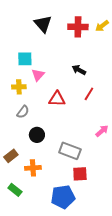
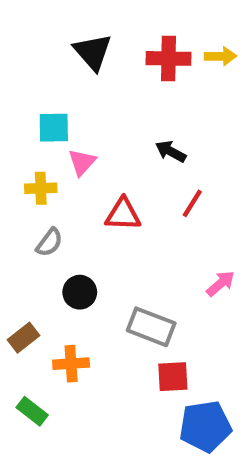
yellow arrow: (102, 26) -> (220, 56), turned -144
blue pentagon: (63, 197) -> (205, 426), moved

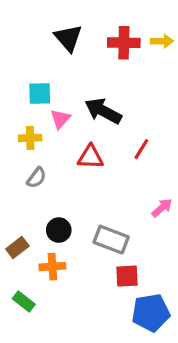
black arrow: (171, 151) -> (103, 111), moved, size x1.6
black circle: (80, 292) -> (59, 230), moved

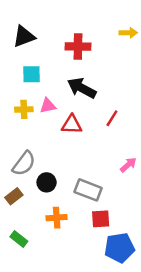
black triangle: (68, 38) -> (24, 36), moved, turned 50
red cross: (124, 43) -> (78, 47), moved
pink triangle: (60, 119) -> (48, 106), moved, turned 36
gray semicircle: (37, 178) -> (24, 164), moved, size x1.5
orange cross: (52, 267) -> (57, 218), moved

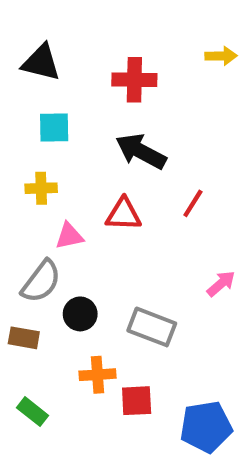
black triangle: (24, 36) -> (41, 62), turned 35
pink triangle: (48, 106) -> (69, 236), moved
brown rectangle: (14, 196) -> (24, 338), turned 48
red square: (101, 219) -> (137, 401), moved

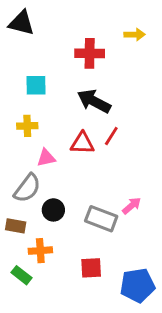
yellow arrow: (221, 56) -> (135, 35), moved
black triangle: (41, 62) -> (21, 23), moved
red line: (193, 203) -> (111, 136), moved
pink arrow: (221, 284) -> (132, 206), moved
orange cross: (98, 375) -> (40, 251), moved

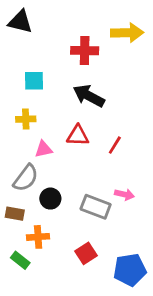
yellow arrow: (135, 35) -> (127, 33), size x1.6
red line: (111, 136) -> (115, 145), moved
pink arrow: (132, 206) -> (124, 194), turned 54
red square: (91, 268) -> (86, 253), turned -30

